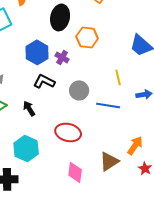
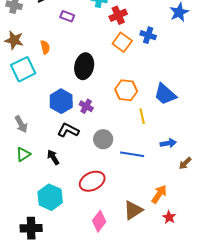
orange hexagon: (87, 37) -> (126, 90), moved
yellow line: (118, 77) -> (142, 116), moved
red ellipse: (68, 132) -> (92, 181), turned -40
pink diamond: (75, 172) -> (99, 221), turned 30

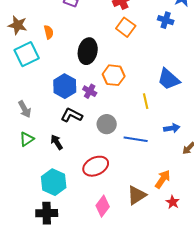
blue cross: (148, 35) -> (166, 20), moved
orange hexagon: (126, 90) -> (114, 75), moved
black cross: (31, 228) -> (47, 213), moved

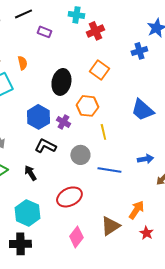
blue cross: (166, 20) -> (139, 51), turned -35
orange square: (126, 27) -> (99, 70), moved
yellow line: (146, 101) -> (103, 132), moved

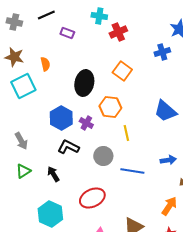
orange arrow: (136, 210) -> (169, 206), moved

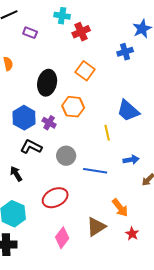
yellow line: (126, 133) -> (107, 133), moved
orange arrow: (169, 206) -> (120, 208), moved, turned 108

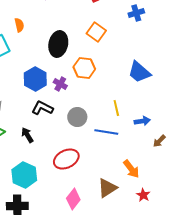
yellow line: (107, 133) -> (116, 108), moved

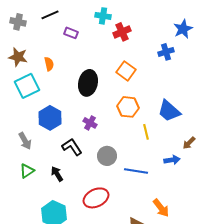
orange hexagon: (84, 68) -> (128, 107), moved
blue hexagon: (35, 79) -> (50, 118), moved
black L-shape: (42, 108) -> (72, 147), turned 30
yellow line: (116, 108) -> (146, 132), moved
brown arrow: (159, 141) -> (189, 143), moved

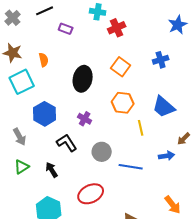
gray cross: (18, 22) -> (13, 18), turned 35
blue cross: (166, 52) -> (161, 60), moved
orange arrow: (161, 208) -> (173, 205), moved

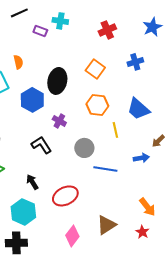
cyan cross: (98, 12) -> (60, 21), moved
red cross: (117, 28) -> (107, 30), moved
blue hexagon: (45, 114) -> (32, 100), moved
gray circle: (102, 152) -> (84, 148), moved
black arrow: (52, 170) -> (32, 182), moved

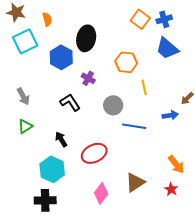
orange square: (95, 69) -> (140, 19), moved
blue trapezoid: (138, 109) -> (167, 48), moved

